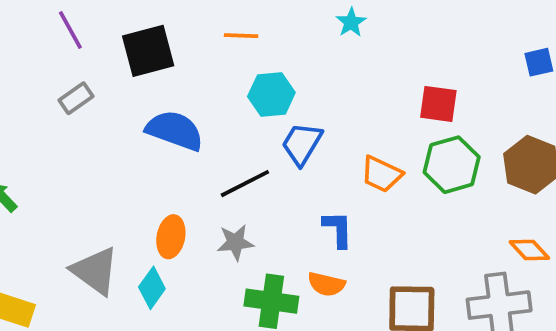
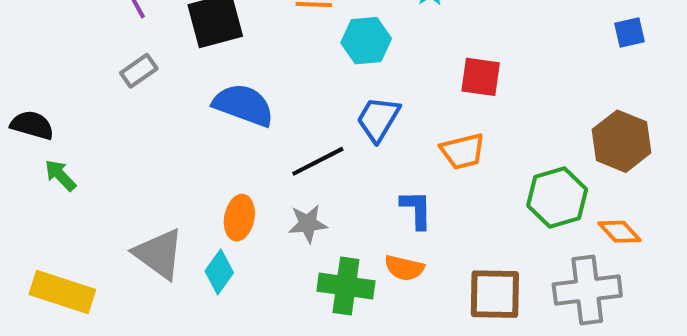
cyan hexagon: (271, 94) -> (366, 41), moved
red square: (438, 104) -> (481, 77), moved
green hexagon: (452, 165) -> (557, 197), moved
orange trapezoid: (381, 174) -> (463, 151), turned -39

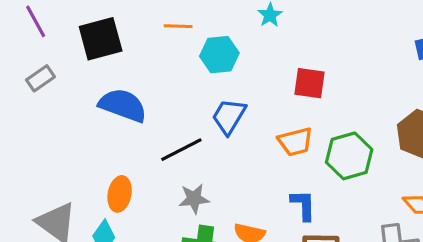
green hexagon: (557, 197) -> (349, 156), moved
blue L-shape: (416, 210) -> (303, 205), moved
gray star: (308, 224) -> (194, 199), moved

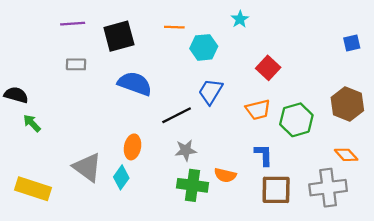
purple line: (36, 21) -> (73, 24), turned -65
gray rectangle: (40, 78) -> (76, 64), turned 36
red square: (310, 83) -> (268, 68), turned 35

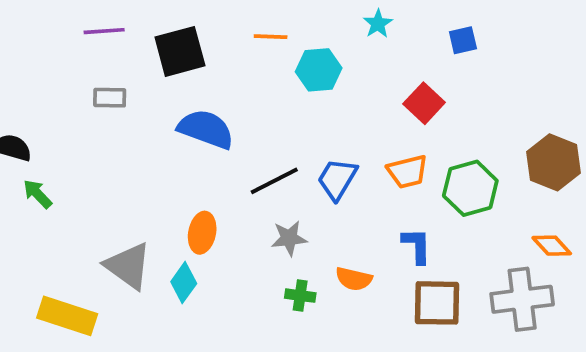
blue square: (352, 43) -> (463, 40), moved
blue trapezoid: (211, 92) -> (337, 179), moved
green cross: (192, 185) -> (300, 296), size x0.6
yellow rectangle: (33, 189) -> (67, 316), moved

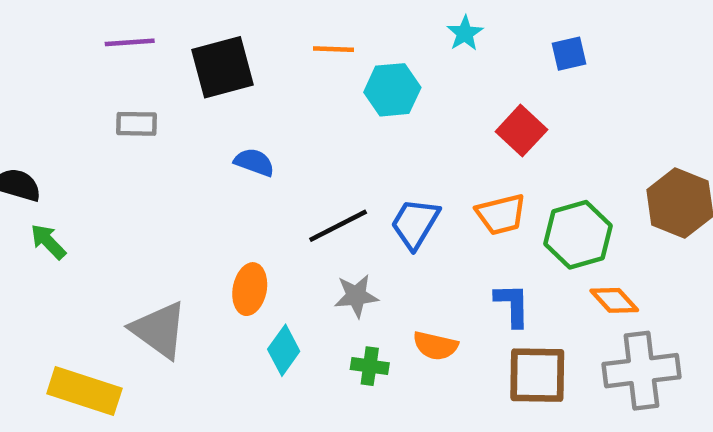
blue semicircle: (206, 129) -> (254, 162), size x0.6
orange diamond: (552, 246) -> (614, 300), moved
cyan diamond: (184, 283) -> (284, 350), moved

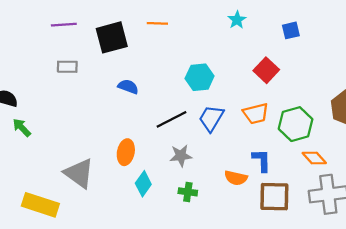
orange line: (333, 49) -> (157, 23), moved
cyan hexagon: (392, 90) -> (200, 77), moved
orange semicircle: (435, 346) -> (236, 178), moved

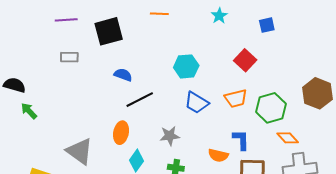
orange line: (157, 23) -> (159, 14), moved
blue trapezoid: (211, 118) -> (197, 103), turned -90
black line: (171, 119) -> (140, 100), moved

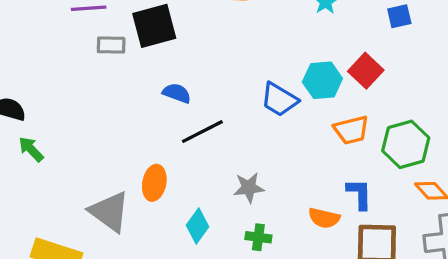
gray rectangle: (69, 57) -> (111, 45), moved
cyan hexagon: (186, 66) -> (322, 80), moved
blue trapezoid: (197, 103) -> (279, 100), moved
orange ellipse: (121, 133) -> (154, 183), moved

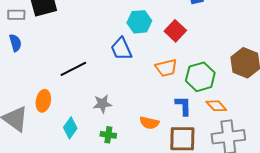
cyan hexagon: (322, 80) -> (139, 22), moved
blue semicircle: (177, 93) -> (15, 43), moved, turned 54
blue trapezoid: (279, 100) -> (121, 49), turned 35
blue L-shape: (359, 194) -> (183, 106), moved

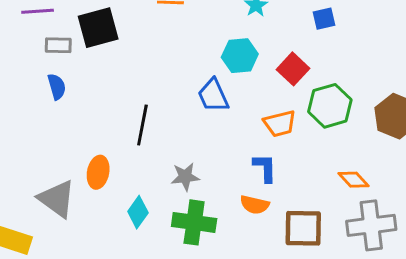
black line: (73, 69) -> (142, 125), turned -52
green hexagon: (200, 77) -> (330, 106), moved
blue L-shape: (183, 106) -> (265, 168), moved
green cross: (108, 135) -> (194, 222), size x1.8

